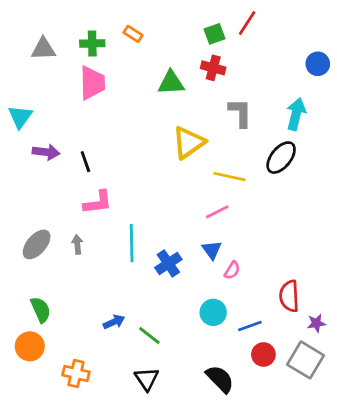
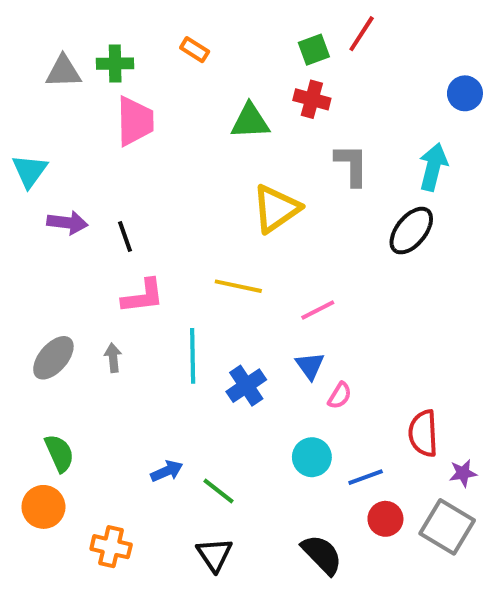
green cross: (92, 43) -> (115, 64), moved
yellow line: (229, 177) -> (238, 286), moved

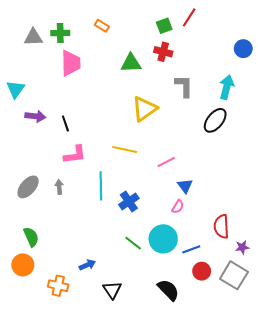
blue triangle: (310, 366) -> (185, 186), moved
cyan circle: (312, 457) -> (163, 239), size x1.4
blue arrow: (167, 471) -> (87, 265), moved
green line: (218, 491) -> (133, 243), moved

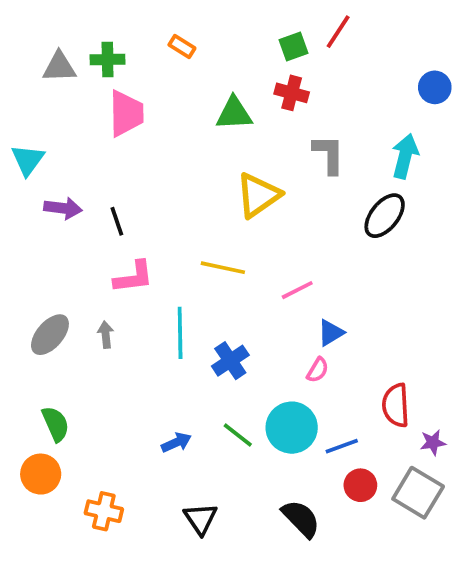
blue triangle: (185, 186) -> (331, 333), turned 35
blue arrow: (87, 265) -> (176, 442), moved

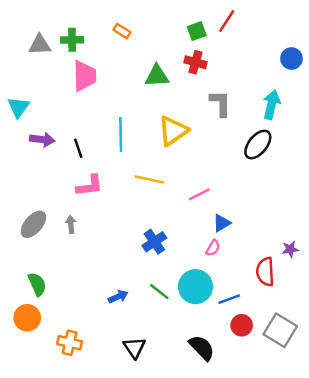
cyan line: (180, 333) -> (121, 135), moved
purple star: (433, 442) -> (290, 249), moved

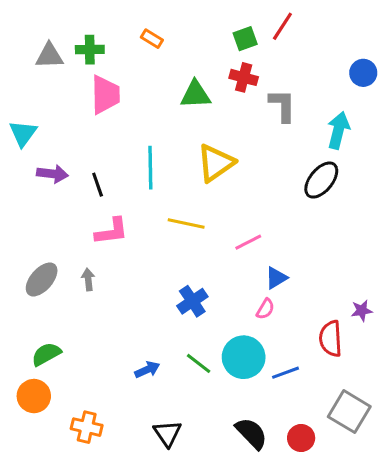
gray L-shape: (220, 103) -> (282, 105), moved
green semicircle: (37, 284) -> (46, 354), turned -95
red circle: (242, 325) -> (301, 438), moved

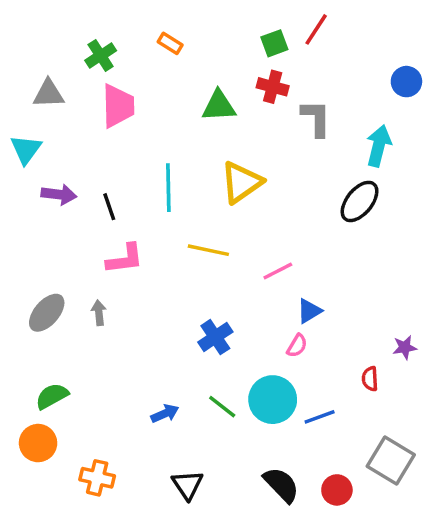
green cross: (90, 50) -> (101, 56), turned -32
gray triangle: (49, 56) -> (48, 94), moved
red semicircle: (331, 339) -> (370, 379), size x0.6

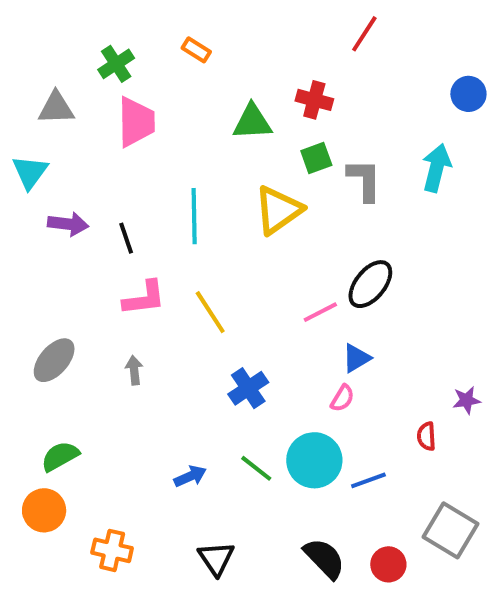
green square: (274, 43) -> (316, 158), moved
gray L-shape: (316, 118) -> (364, 180), moved
black ellipse: (360, 201) -> (370, 284), moved
yellow line: (208, 250) -> (210, 312), moved, turned 45
gray arrow: (99, 313) -> (134, 370), moved

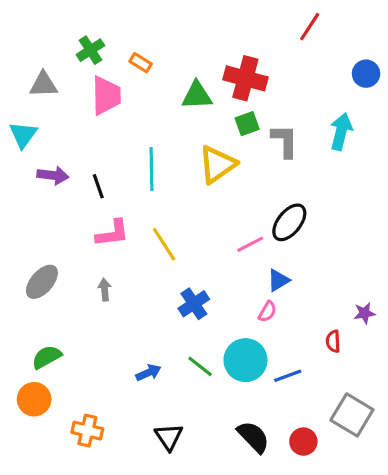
red line: (364, 34) -> (310, 27), moved
orange rectangle: (196, 50) -> (141, 63), moved
red cross: (314, 100) -> (245, 78), size x1.5

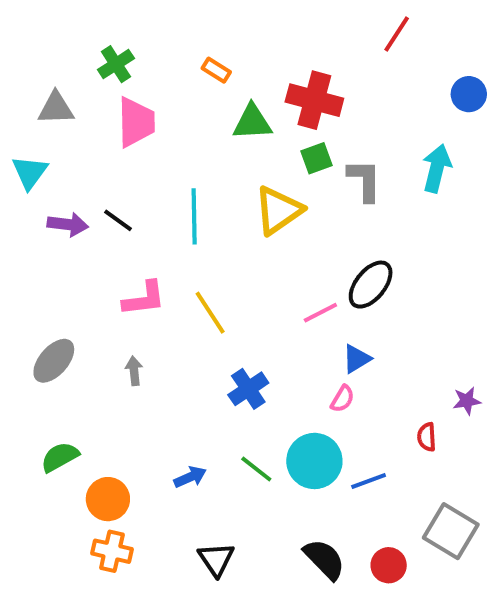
orange rectangle: (141, 63) -> (216, 70), moved
black line: (98, 186) -> (118, 220), moved, turned -35
orange circle: (34, 399) -> (108, 499), moved

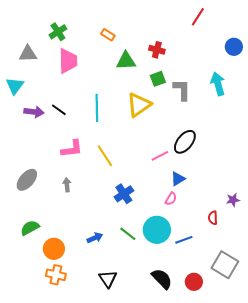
red cross: (314, 100) -> (157, 50), size x0.6
cyan arrow: (437, 168) -> (218, 84), turned -30

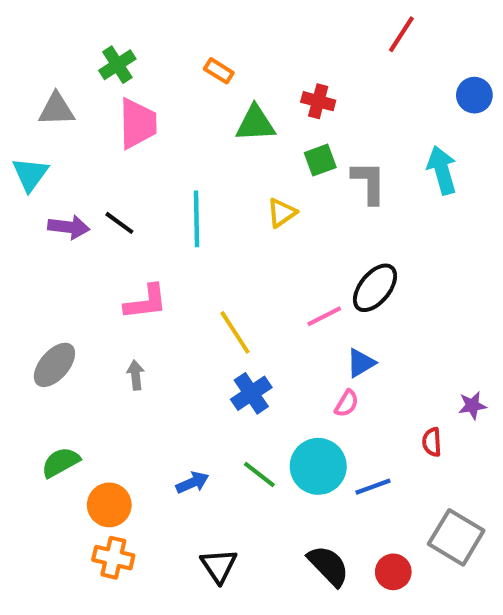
yellow triangle: (139, 105) -> (282, 213), size x0.6
yellow line: (105, 156) -> (235, 332), moved

